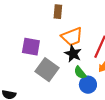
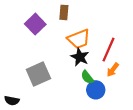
purple square: (31, 47) -> (35, 24), moved, turned 36
gray square: (47, 70) -> (38, 74), moved, turned 30

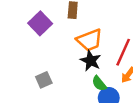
gray square: (38, 74) -> (44, 80), size x0.6

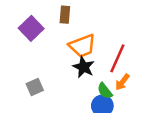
green semicircle: (99, 83) -> (105, 91), moved

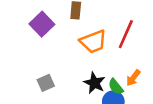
red line: (117, 58) -> (126, 34), moved
black star: (84, 67) -> (94, 83), moved

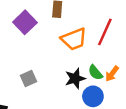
black star: (94, 83) -> (75, 78), turned 30
green semicircle: (116, 87) -> (95, 72), moved

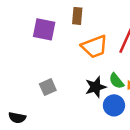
purple square: (25, 22) -> (44, 29), turned -35

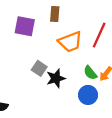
gray square: (48, 87) -> (39, 68), moved, turned -32
black star: (96, 87) -> (56, 78), moved

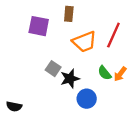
blue circle: (88, 95) -> (87, 99), moved

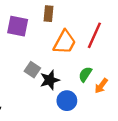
orange trapezoid: (84, 42) -> (65, 42), turned -40
green semicircle: (105, 73) -> (85, 74), turned 72
orange arrow: (120, 74) -> (101, 86), moved

